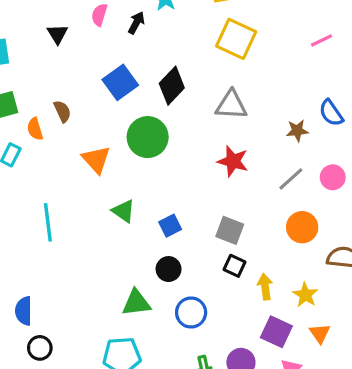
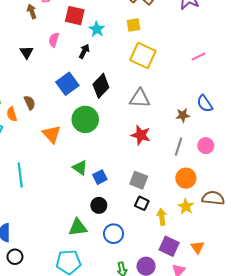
black arrow: (136, 23) -> (84, 51), moved
gray line: (291, 179) -> (179, 147), turned -30
green triangle: (123, 211) -> (80, 168), moved
yellow star: (305, 295) -> (186, 206), moved

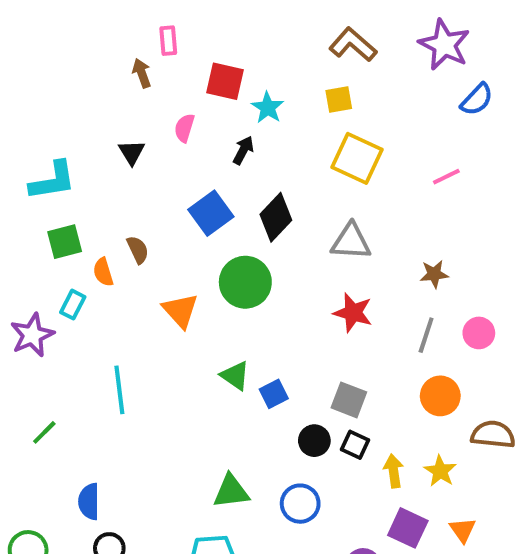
pink line: (198, 56) -> (446, 177), moved
blue semicircle: (205, 104) -> (477, 99), moved, turned -102
black circle: (99, 205) -> (314, 441), moved
yellow star: (186, 206) -> (440, 471), moved

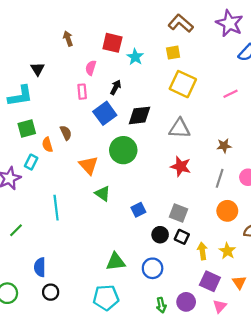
pink rectangle: (168, 41) -> (82, 92), moved
black arrow: (243, 150) -> (116, 87), moved
black triangle: (132, 152) -> (38, 69), moved
black diamond: (276, 217) -> (140, 115), turned 40
green triangle: (235, 376) -> (103, 193), moved

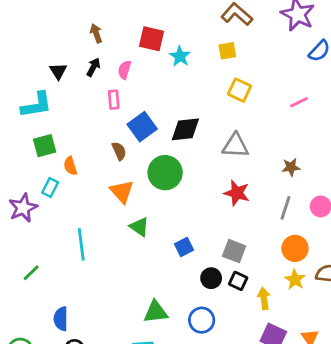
yellow square: (183, 84) -> (240, 90), size x0.7
black arrow: (116, 87) -> (93, 67), moved
brown semicircle: (66, 133) -> (119, 151), moved
yellow star: (227, 251) -> (295, 280), moved

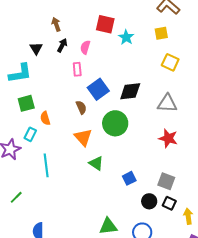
brown arrow: (96, 33) -> (56, 24), moved
cyan line: (81, 244) -> (46, 165), moved

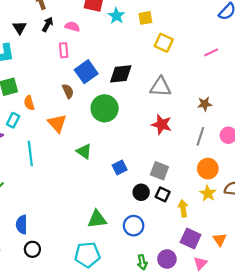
yellow square: (161, 33) -> (145, 18), moved
pink semicircle: (85, 47) -> (72, 27), turned 88
orange triangle: (83, 137) -> (57, 123), moved

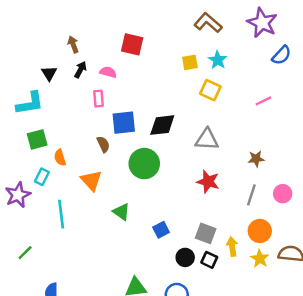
cyan star: (116, 16) -> (218, 60), moved
blue square: (86, 72) -> (124, 123), turned 30
yellow arrow: (183, 208) -> (232, 247), moved

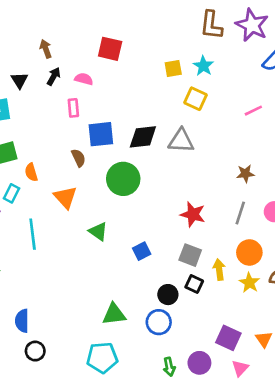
brown L-shape: (208, 23) -> (211, 25), moved, turned -124
gray triangle: (207, 139) -> (181, 141), moved
red star: (208, 182) -> (193, 214), moved
black circle: (185, 257) -> (168, 295), moved

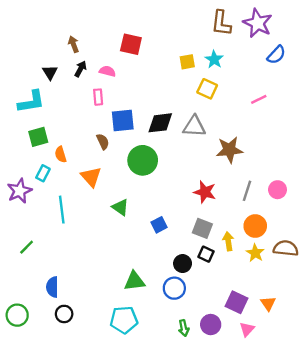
brown star: (245, 174) -> (229, 150), moved, size x1.6

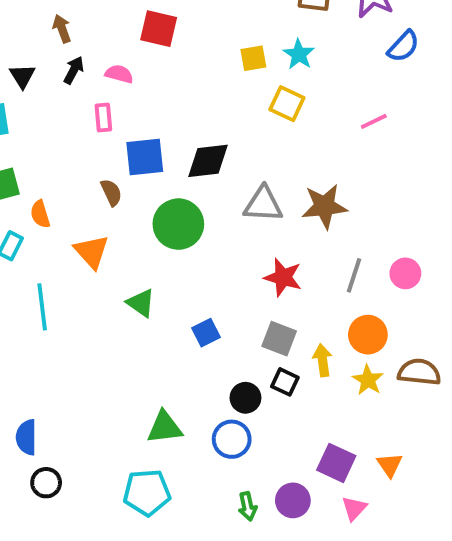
gray triangle: (194, 126) -> (263, 204), moved

